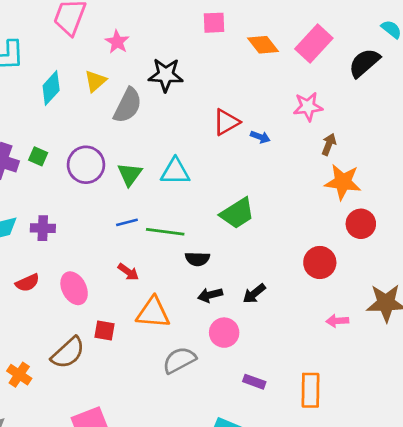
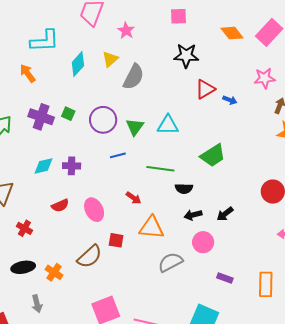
pink square: (214, 23) -> (179, 16), moved
black star: (166, 75) -> (186, 56), moved
blue line: (127, 222) -> (118, 155), moved

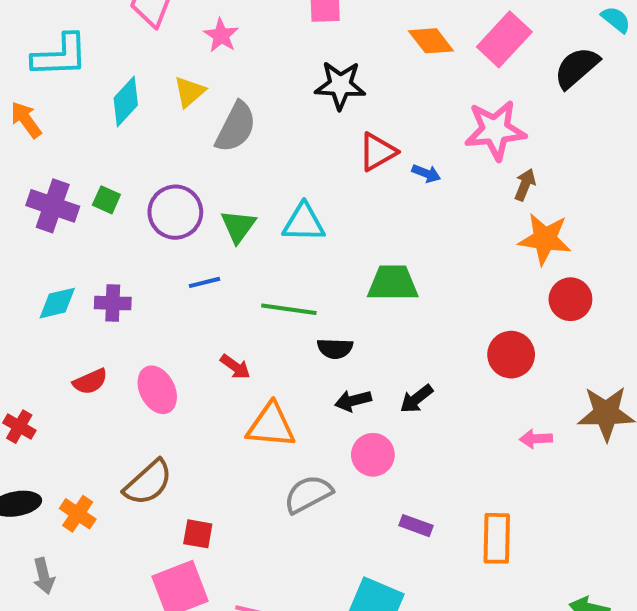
pink star: (265, 78) -> (495, 130), size x1.4
green trapezoid: (213, 156) -> (393, 283), turned -148
red square: (116, 240) -> (198, 534), moved

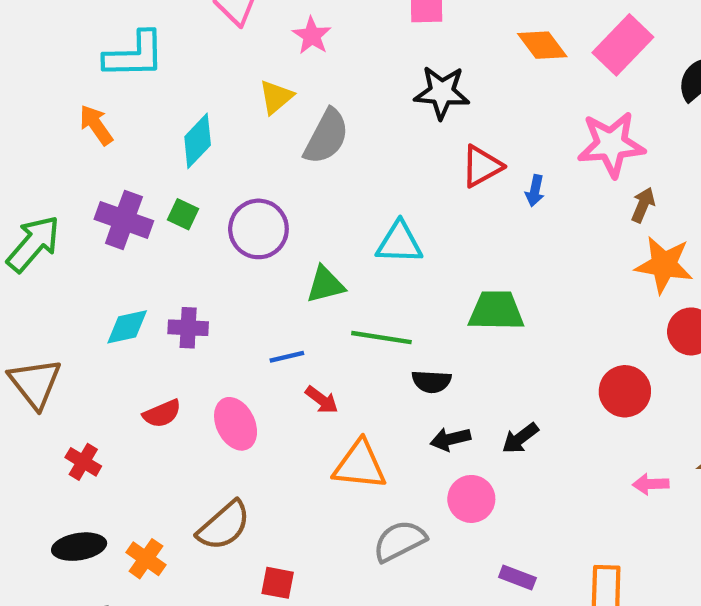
cyan diamond: (126, 101) -> (198, 141), moved
blue arrow: (426, 173) -> (535, 191), turned 80
green triangle: (238, 226) -> (325, 285), moved, turned 39
blue line: (205, 282) -> (287, 357), moved

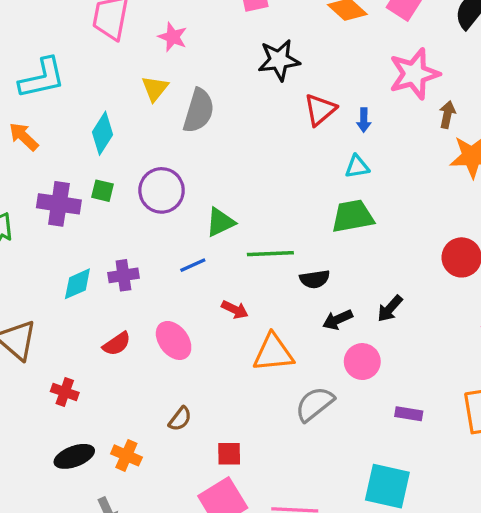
cyan triangle: (399, 243) -> (357, 167), moved, size x0.7
blue line: (287, 357) -> (193, 265), moved
brown semicircle: (224, 526) -> (180, 419), size x0.6

